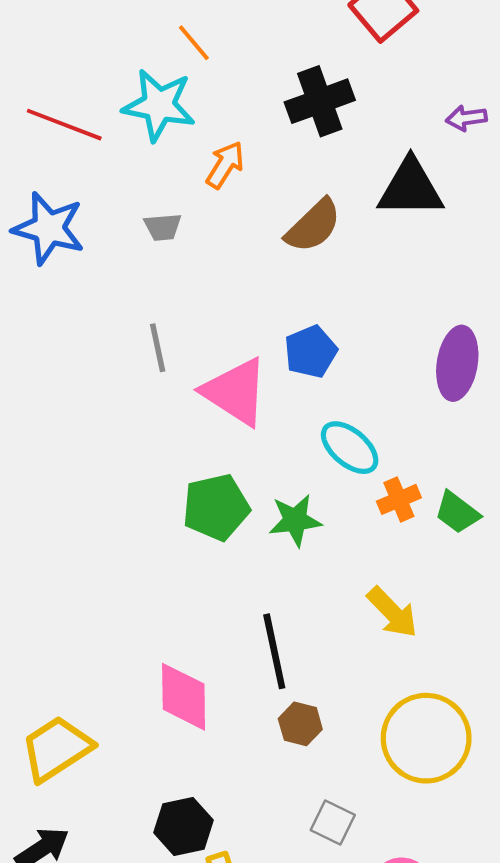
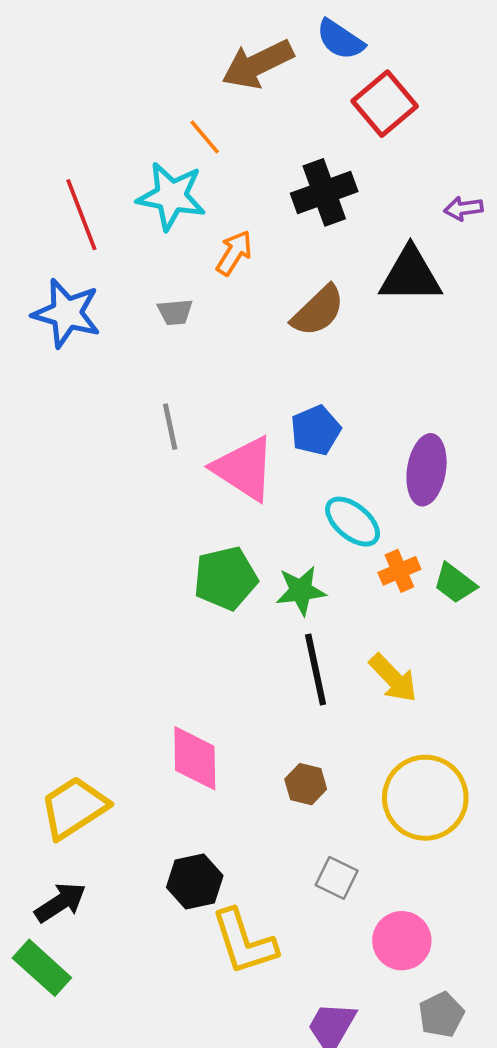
red line: (64, 125) -> (81, 215), turned 48
purple ellipse: (457, 363) -> (427, 470), moved
black line: (274, 651) -> (316, 669), moved

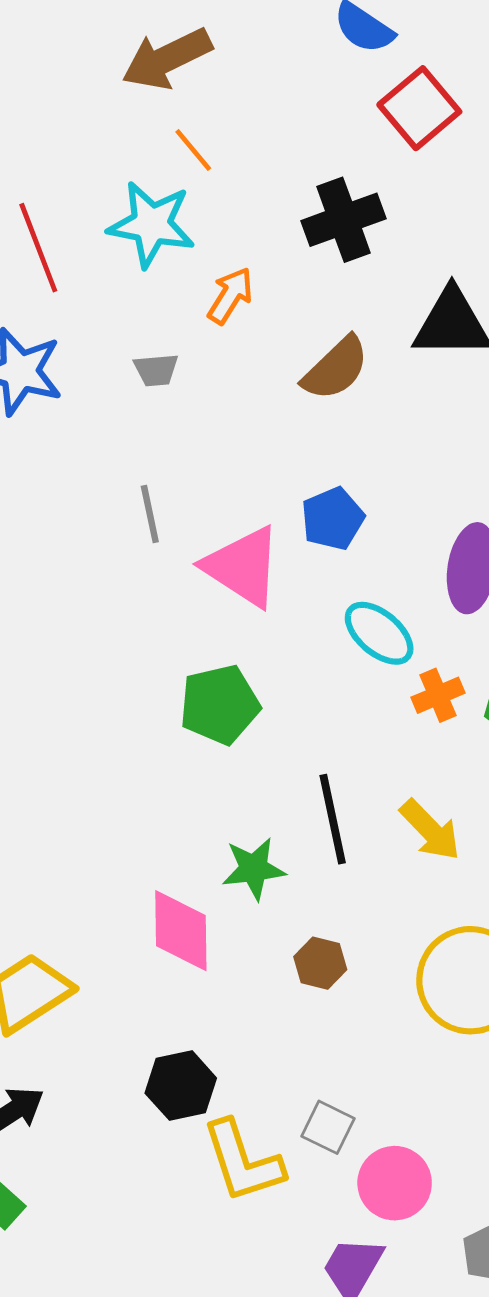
brown arrow: (258, 64) -> (167, 59), moved
green star: (301, 591) -> (254, 869), moved
gray square: (337, 878) -> (328, 1127), moved
pink circle: (402, 941) -> (395, 1183), moved

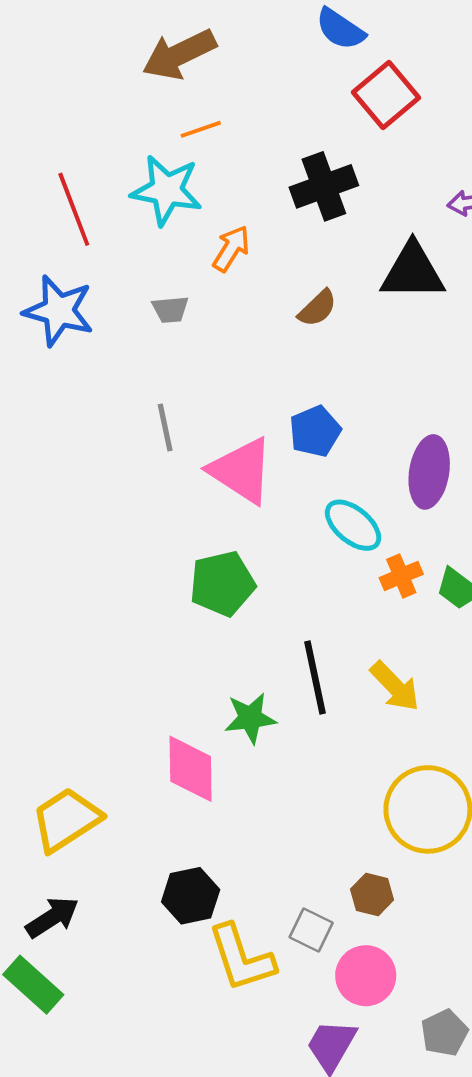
orange line: (193, 150) -> (201, 129), turned -69
brown semicircle: (336, 368) -> (317, 308), size x0.7
brown hexagon: (320, 963) -> (372, 894), moved

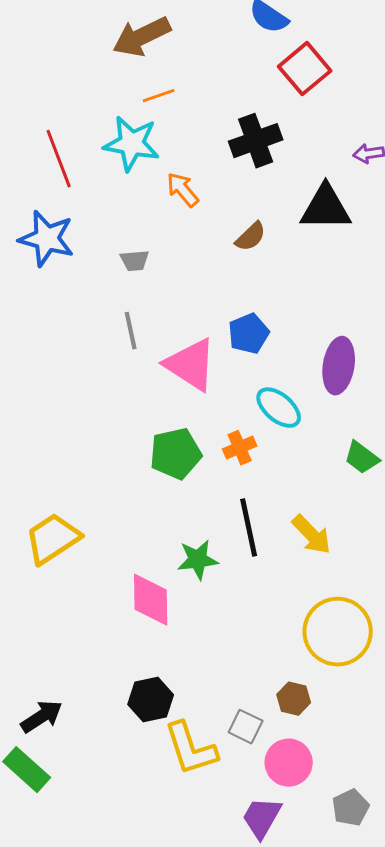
orange arrow: (231, 249) -> (183, 190), turned -72
gray trapezoid: (170, 309) -> (135, 261), moved
orange cross: (401, 576) -> (240, 448), moved
yellow trapezoid: (66, 820) -> (53, 539), moved

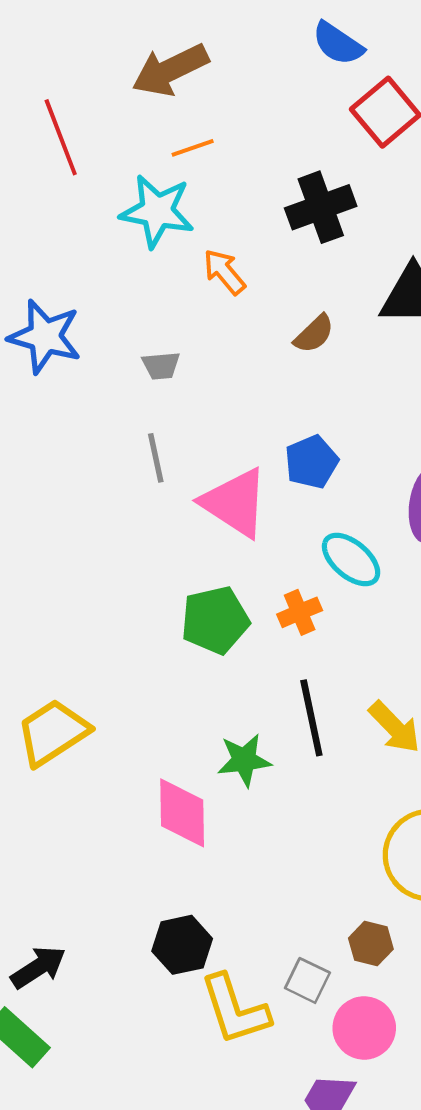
red line: (59, 159) -> (61, 137), moved

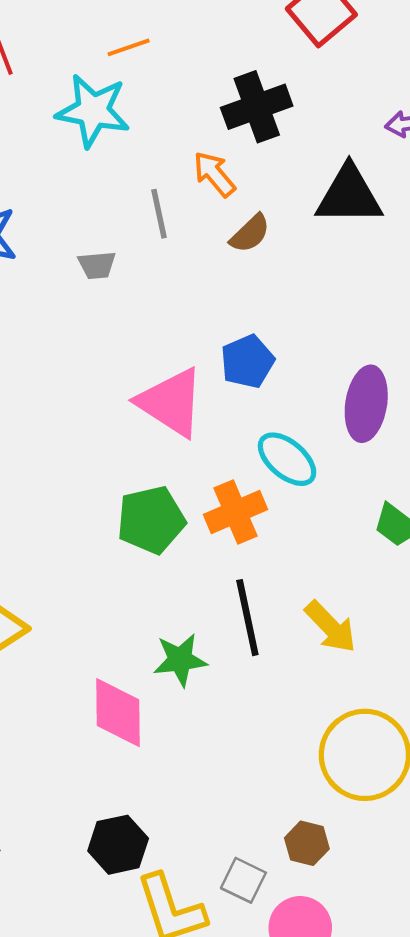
orange arrow: (224, 272) -> (214, 174), moved
gray line: (156, 458) -> (159, 214), moved
orange cross: (300, 612) -> (236, 512), size x1.4

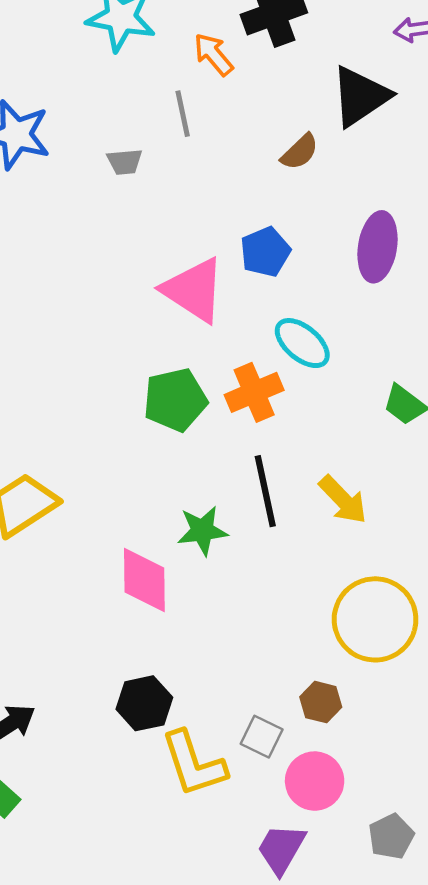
orange arrow: (214, 174) -> (213, 54), moved
black triangle: (349, 195) -> (360, 96), turned -34
brown semicircle: (250, 233) -> (300, 152), moved
purple ellipse: (366, 404) -> (378, 247), moved

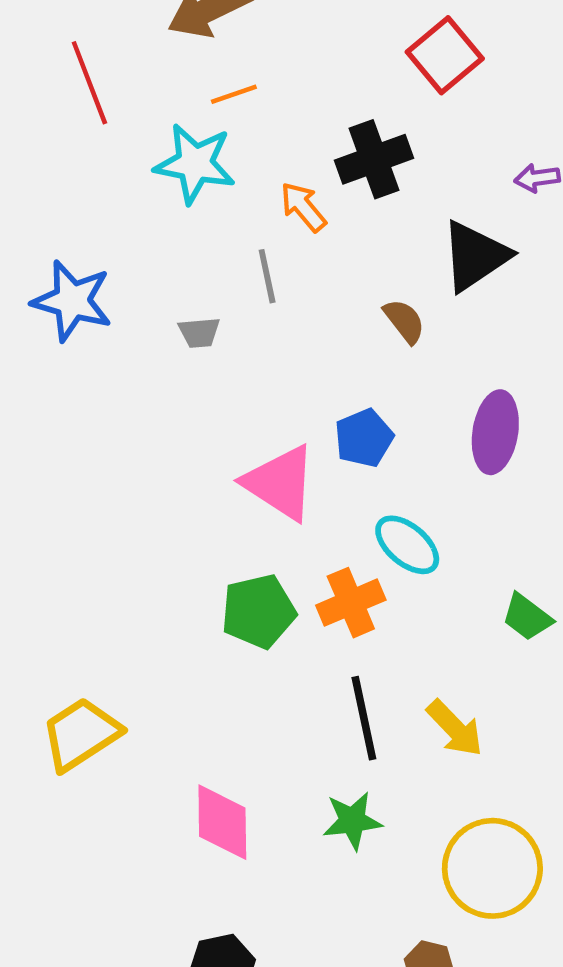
brown semicircle: (300, 152) -> (404, 321), turned -84
green star: (202, 531) -> (352, 821), moved

